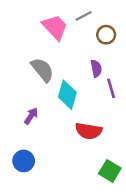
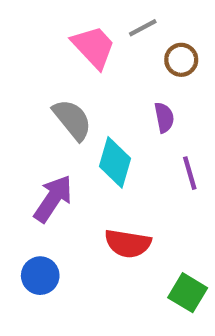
purple line: (111, 88) -> (190, 173), moved
purple arrow: (31, 116) -> (53, 199), size x1.6
red semicircle: (89, 131) -> (128, 244), moved

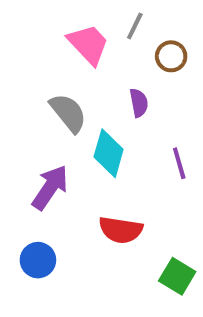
gray line: (143, 28) -> (135, 26), turned -36
purple semicircle: (164, 117) -> (139, 103), moved

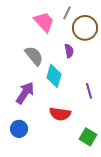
brown circle: (171, 56) -> (85, 28), size x1.6
purple line: (179, 163) -> (89, 91), moved

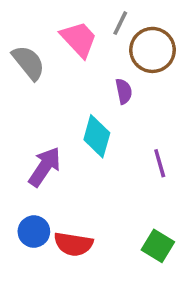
gray semicircle: (34, 56) -> (28, 63), moved
red semicircle: (60, 114) -> (73, 244), moved

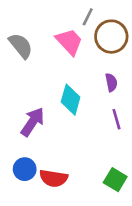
pink trapezoid: (79, 39) -> (69, 42), moved
purple semicircle: (124, 91) -> (111, 82), moved

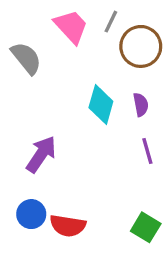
pink trapezoid: (69, 42) -> (71, 27), moved
cyan diamond: (71, 100) -> (101, 105), moved

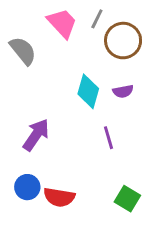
purple semicircle: (141, 105) -> (123, 91), turned 90
purple line: (147, 151) -> (109, 138), moved

